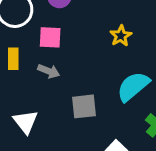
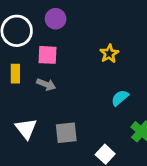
cyan semicircle: (133, 86) -> (120, 98), size x0.6
gray square: (84, 106) -> (66, 133), moved

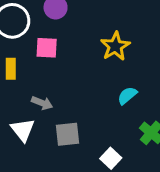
yellow star: (109, 54) -> (115, 46), size x1.4
gray arrow: (46, 84) -> (42, 103), moved

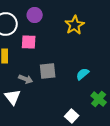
yellow star: (115, 46) -> (75, 25), moved
gray square: (67, 134) -> (48, 71), moved

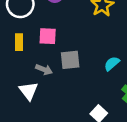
pink square: (29, 42) -> (48, 36), moved

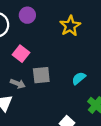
pink square: (48, 36) -> (21, 54), turned 35

